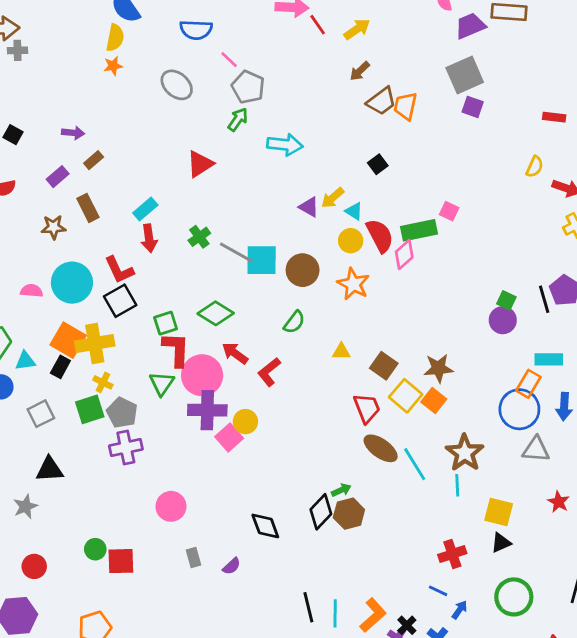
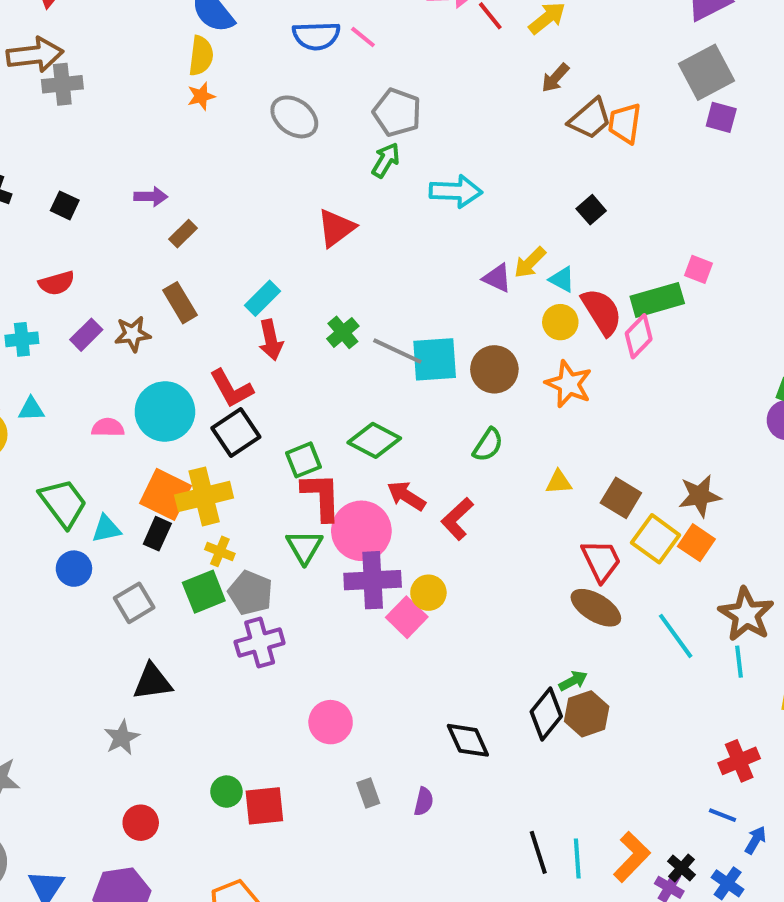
gray cross: (17, 50) -> (62, 84), size x1.4
pink line: (229, 60) -> (363, 37), moved
purple rectangle: (58, 177) -> (86, 335), moved
brown ellipse: (381, 448) -> (596, 608), moved
purple semicircle: (232, 566) -> (424, 802), turned -30

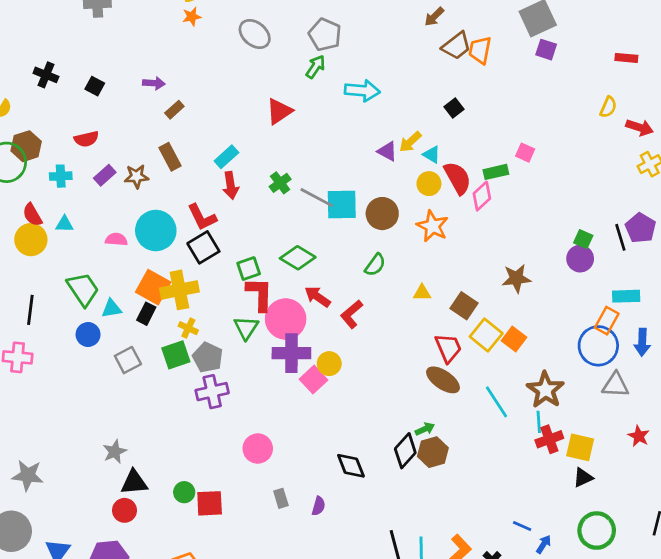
green rectangle: (657, 300) -> (496, 172), size x0.7
brown star: (700, 496) -> (516, 278), moved
black triangle: (152, 682) -> (134, 482), moved
red cross: (739, 761) -> (549, 439), moved

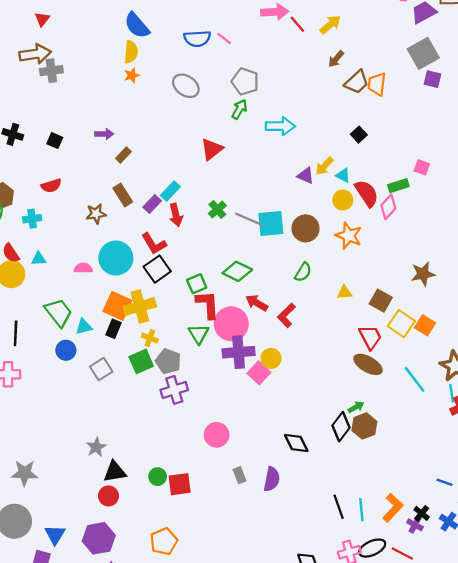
purple rectangle: (105, 175) -> (152, 204), moved
purple semicircle: (319, 506) -> (272, 479), size x1.5

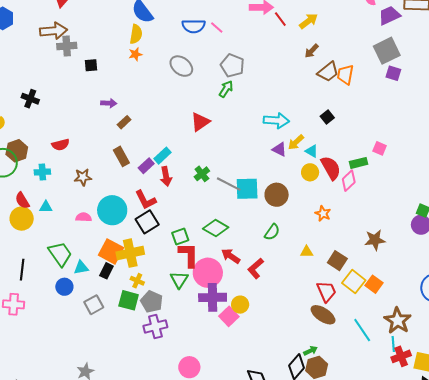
cyan arrow: (280, 126) -> (276, 121), moved
black square: (55, 141) -> (91, 65), moved, turned -32
brown star: (96, 214) -> (83, 177), moved
orange star: (349, 236) -> (323, 214), moved, size x0.7
green square: (141, 361) -> (129, 300), turned 35

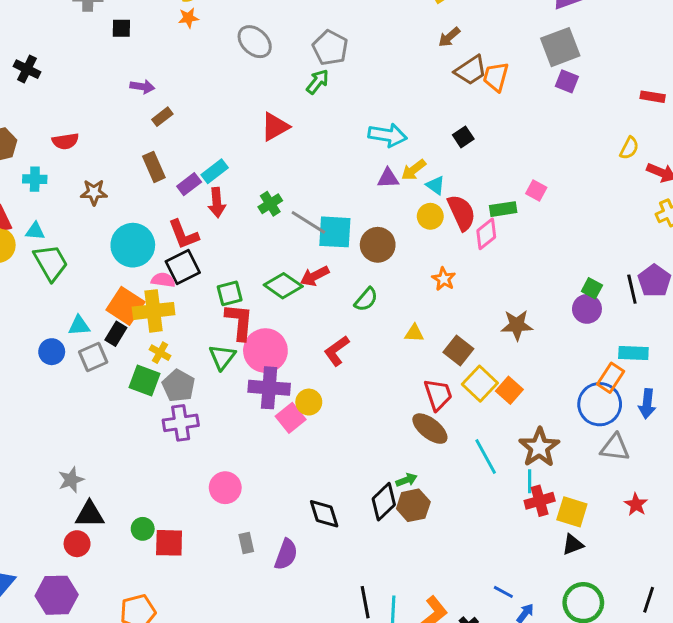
purple triangle: (279, 149) -> (388, 178), turned -35
pink semicircle: (84, 217) -> (163, 280), moved
green trapezoid: (60, 254) -> (51, 263), moved
red arrow: (231, 256) -> (315, 276), moved, turned -66
gray square: (94, 305) -> (93, 357), moved

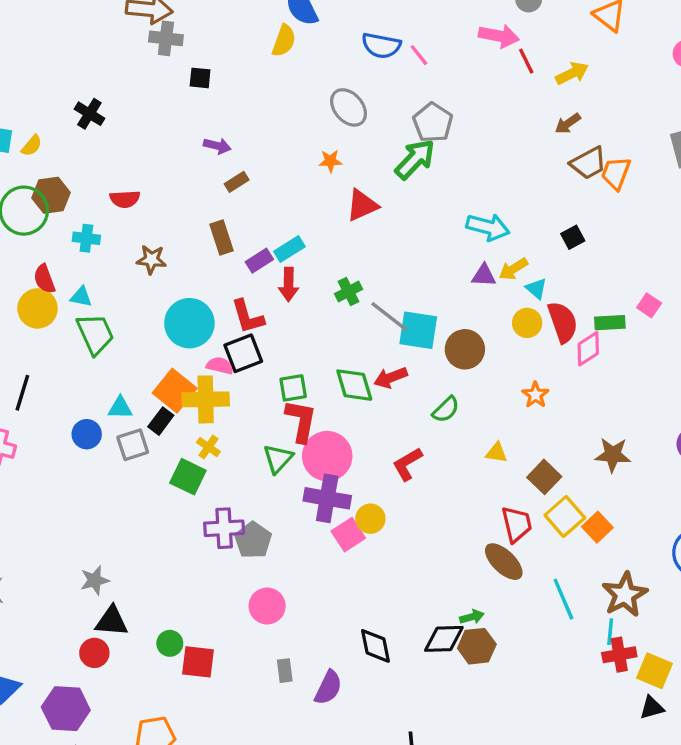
orange star: (188, 18) -> (330, 161), moved
green arrow: (318, 82) -> (415, 159), size x1.5
green diamond: (283, 286) -> (354, 385), turned 33
gray pentagon: (179, 386) -> (253, 540), moved
black diamond: (384, 502) -> (444, 639), turned 36

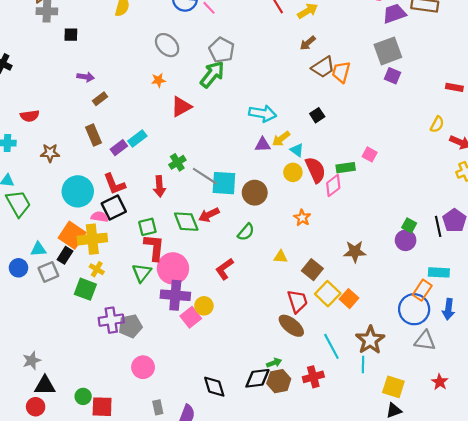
red arrow: (289, 284) -> (159, 186), moved
gray pentagon: (253, 540) -> (130, 326), turned 30
red cross: (619, 655) -> (313, 377), moved

